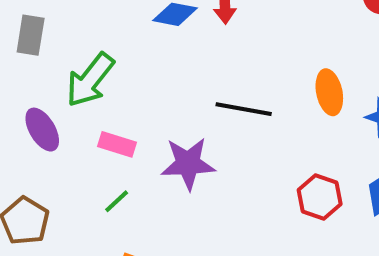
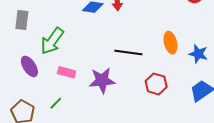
red hexagon: (320, 197) -> (156, 84), moved
green line: (117, 201) -> (56, 103), moved

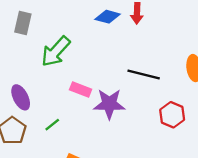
purple ellipse: (29, 66) -> (21, 97), moved
pink rectangle: (67, 72) -> (81, 89), moved

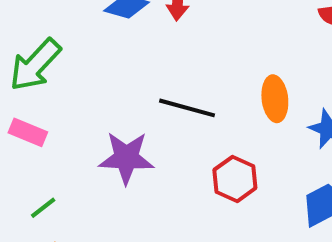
pink rectangle: (81, 89) -> (28, 132), moved
green line: (52, 125) -> (43, 208), moved

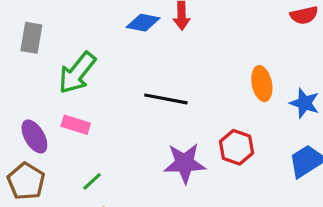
black line: (187, 108) -> (166, 99), moved
purple star: (126, 158) -> (185, 163), moved

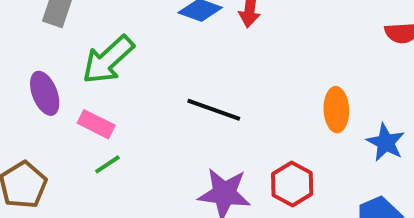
purple ellipse: (34, 137) -> (45, 93), moved
green line: (92, 181) -> (107, 164), moved

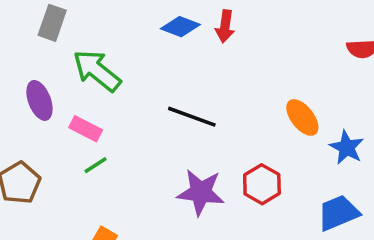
green arrow: (108, 60) -> (97, 71), turned 81
orange ellipse: (336, 110) -> (302, 117), turned -36

